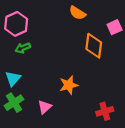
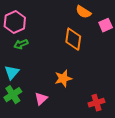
orange semicircle: (77, 13) -> (83, 12), moved
orange diamond: (94, 46) -> (73, 39), moved

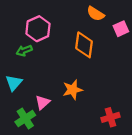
pink hexagon: (15, 22) -> (38, 29), moved
green cross: (13, 95) -> (25, 118), moved
pink triangle: (41, 99) -> (43, 102), moved

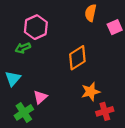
orange semicircle: (96, 14) -> (91, 13), turned 70
orange diamond: (84, 45) -> (77, 58), moved, turned 50
orange star: (73, 90) -> (91, 92), moved

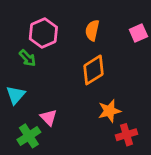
orange semicircle: (91, 13) -> (92, 30), moved
green arrow: (23, 48) -> (28, 58), turned -112
pink triangle: (40, 97) -> (49, 117), turned -32

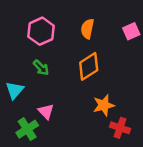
green arrow: (28, 58) -> (41, 68), moved
red cross: (127, 135) -> (120, 128), turned 36

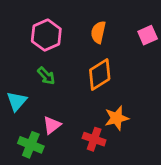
pink triangle: (46, 111) -> (52, 125), turned 36
red cross: (120, 128) -> (94, 139), moved
green cross: (27, 129) -> (31, 145), turned -35

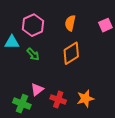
cyan triangle: (17, 101) -> (12, 42), moved, turned 49
orange star: (117, 118) -> (85, 99), moved
red cross: (94, 139) -> (58, 100), moved

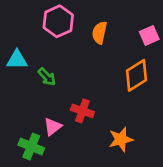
pink hexagon: (33, 25) -> (58, 21), moved
orange diamond: (71, 53) -> (137, 75), moved
red cross: (58, 100) -> (82, 111), moved

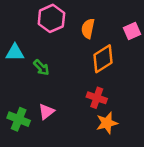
orange diamond: (137, 75) -> (103, 59), moved
red cross: (82, 111) -> (97, 98), moved
green cross: (31, 147) -> (19, 119), moved

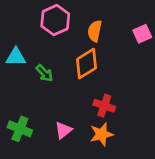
orange diamond: (103, 59) -> (87, 64), moved
pink triangle: (46, 112) -> (63, 130), moved
orange star: (107, 123) -> (102, 134), moved

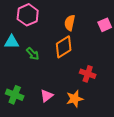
pink hexagon: (55, 20) -> (28, 15), moved
red cross: (104, 106) -> (88, 74), moved

